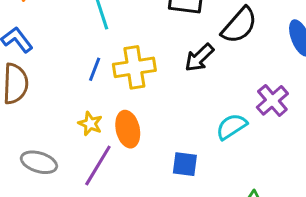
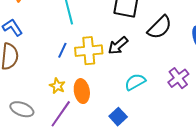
black arrow: (199, 58) -> (118, 46), moved
cyan semicircle: (232, 127) -> (135, 82), moved
blue square: (185, 164) -> (118, 117), turned 36

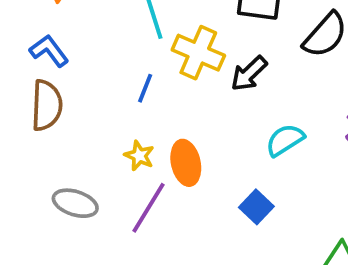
yellow cross: (89, 51) -> (198, 53), moved, turned 32

